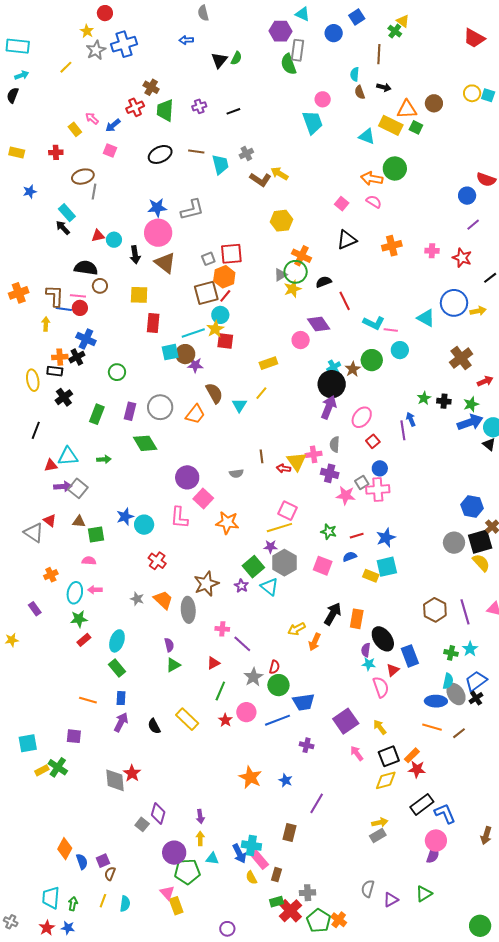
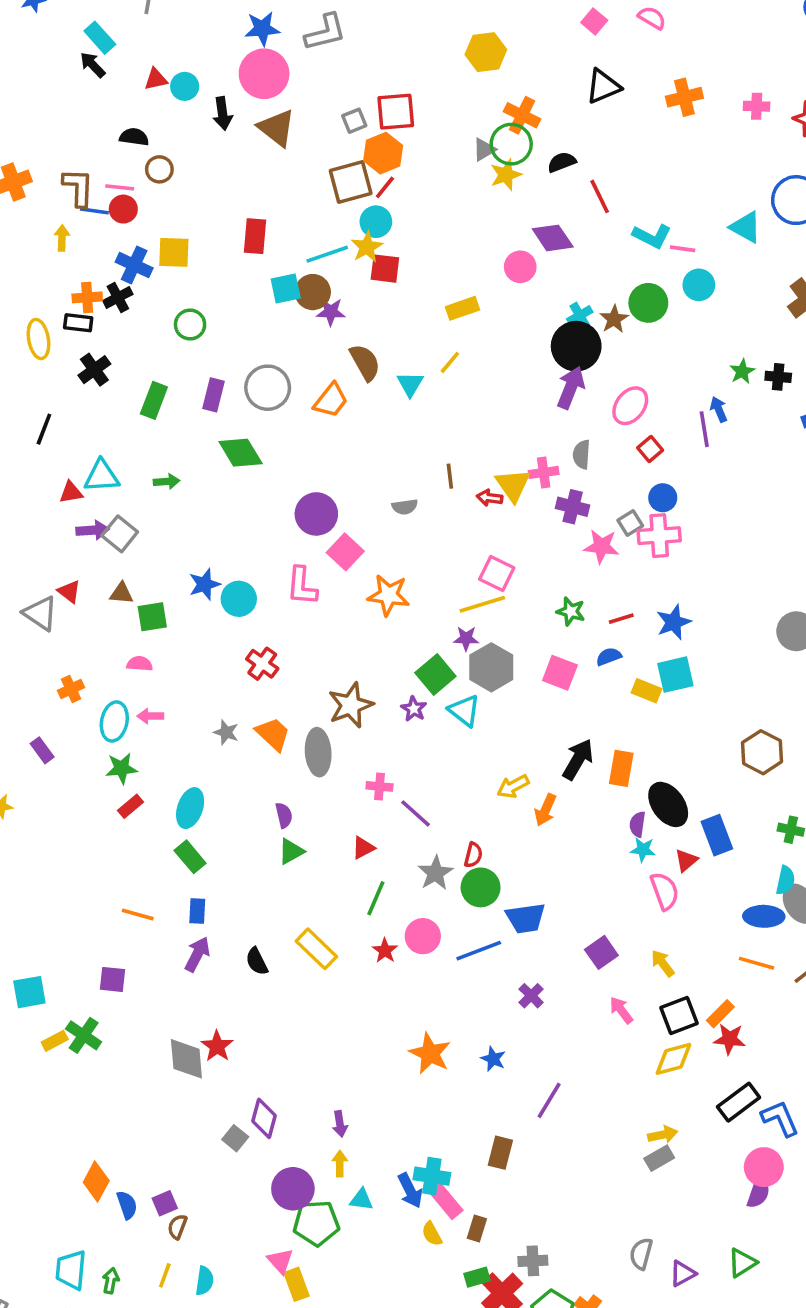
black semicircle: (86, 268) -> (134, 137), size x0.7
yellow square: (139, 295) -> (174, 252), moved
purple square: (346, 721) -> (601, 952), size x0.7
purple cross: (307, 745) -> (531, 996), turned 32

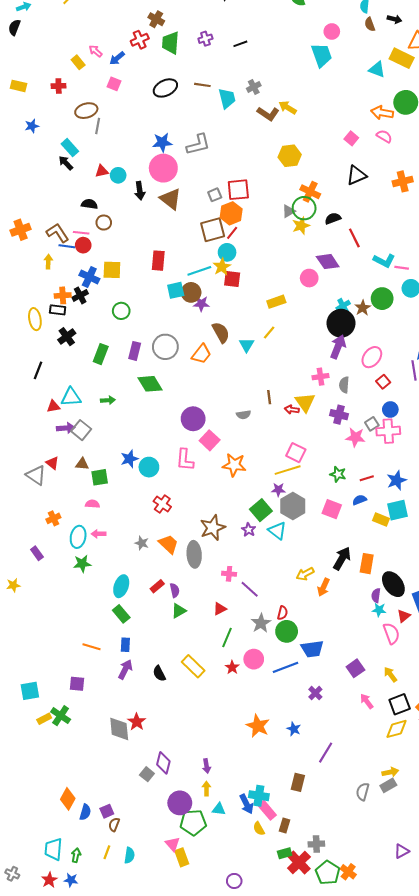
brown L-shape: (78, 187) -> (58, 233), turned -35
pink cross: (544, 472) -> (320, 377), moved
red rectangle: (131, 806) -> (157, 586), moved
blue semicircle: (127, 1205) -> (85, 812), turned 35
gray semicircle: (641, 1254) -> (363, 792), moved

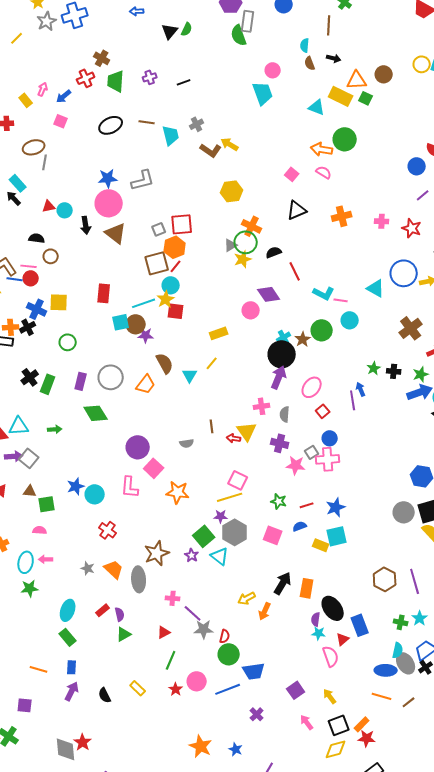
pink arrow: (96, 51) -> (43, 89), turned 72
black cross: (67, 337) -> (30, 377), moved
gray star: (261, 623) -> (204, 629), moved, turned 30
yellow rectangle: (193, 666) -> (138, 688), size x0.7

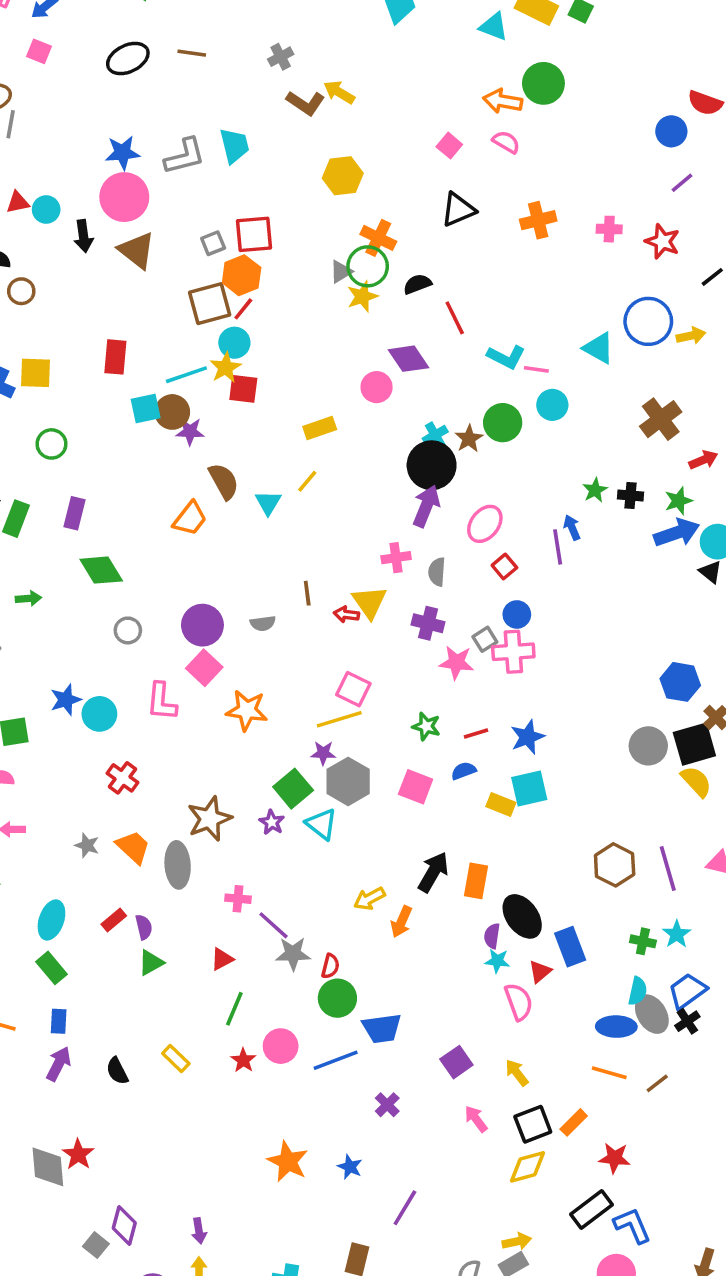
cyan trapezoid: (171, 135) -> (234, 146), moved
gray circle: (111, 377) -> (128, 630), moved, size x0.6
purple circle: (138, 447) -> (202, 625), moved
red star: (367, 738) -> (615, 1158), moved

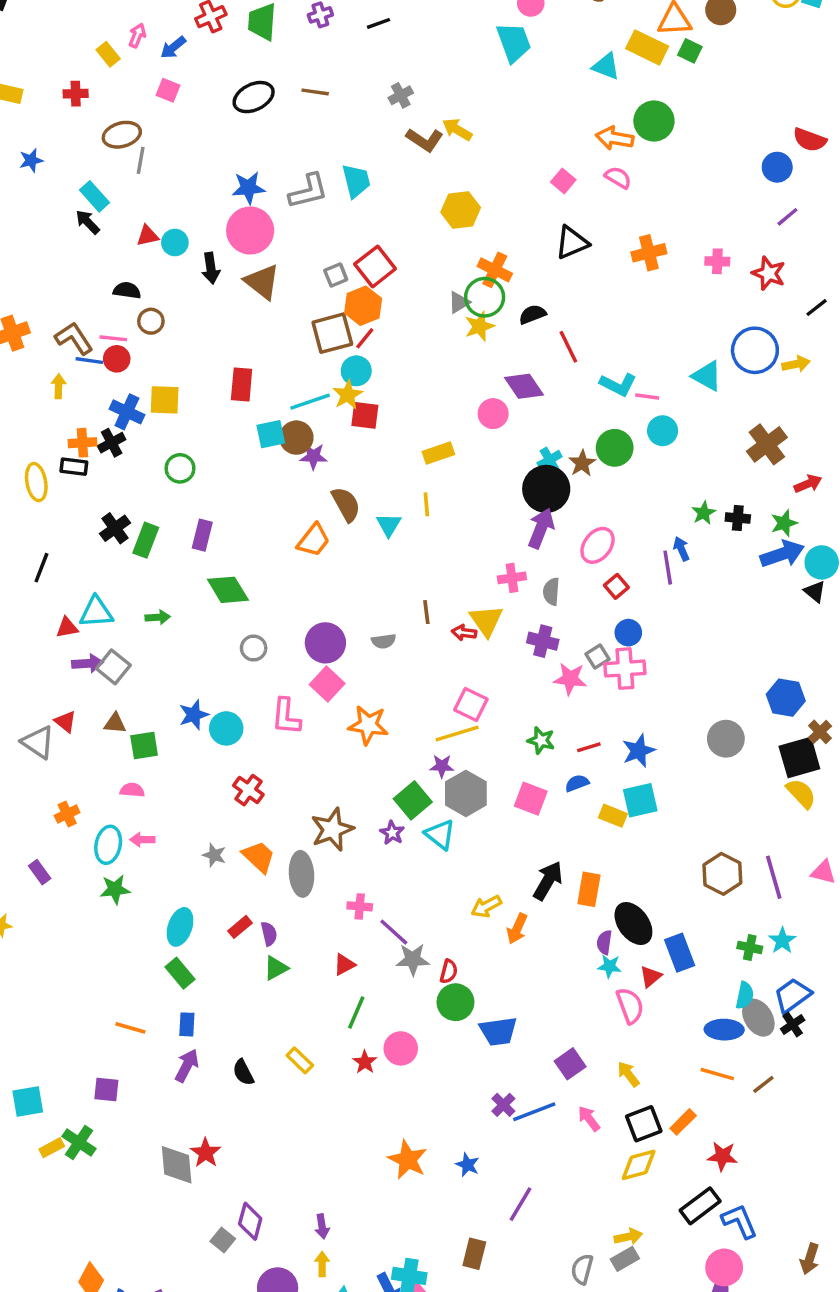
red square: (254, 234) -> (375, 266), turned -33
yellow line: (307, 481) -> (426, 504), turned -45
gray circle: (648, 746) -> (726, 739), moved
blue line: (336, 1060) -> (534, 1112), moved

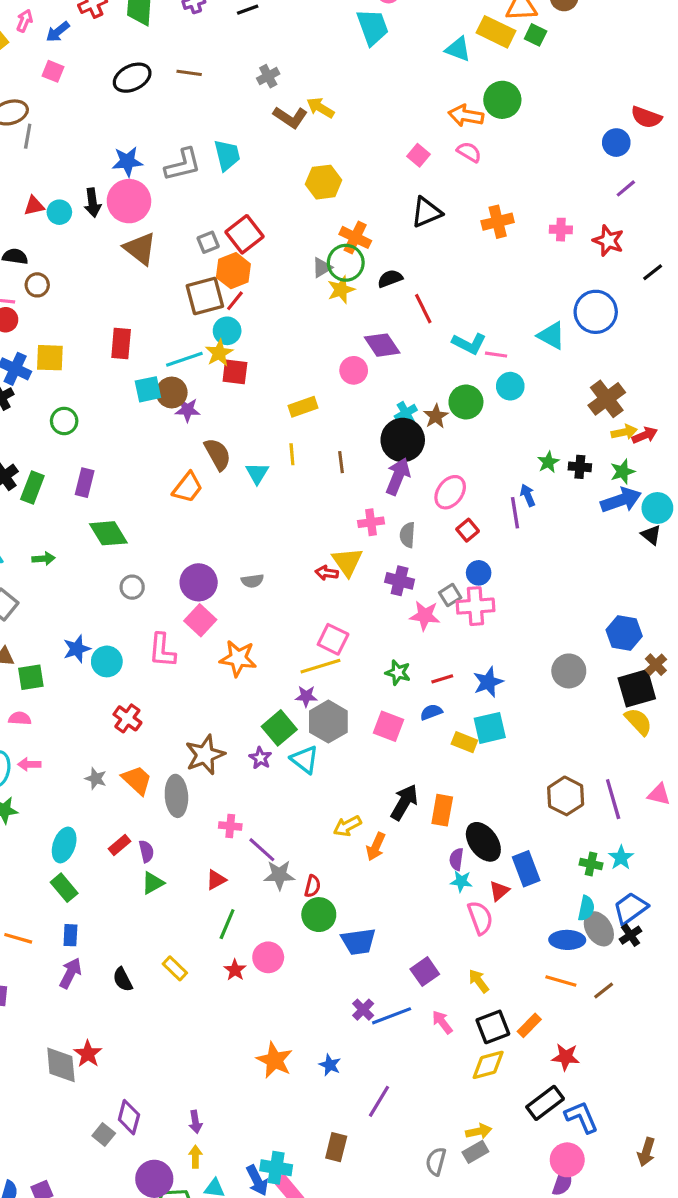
black arrow: (211, 268) -> (93, 203), moved
yellow arrow: (796, 364) -> (624, 432), moved
brown line: (426, 612) -> (341, 462), moved

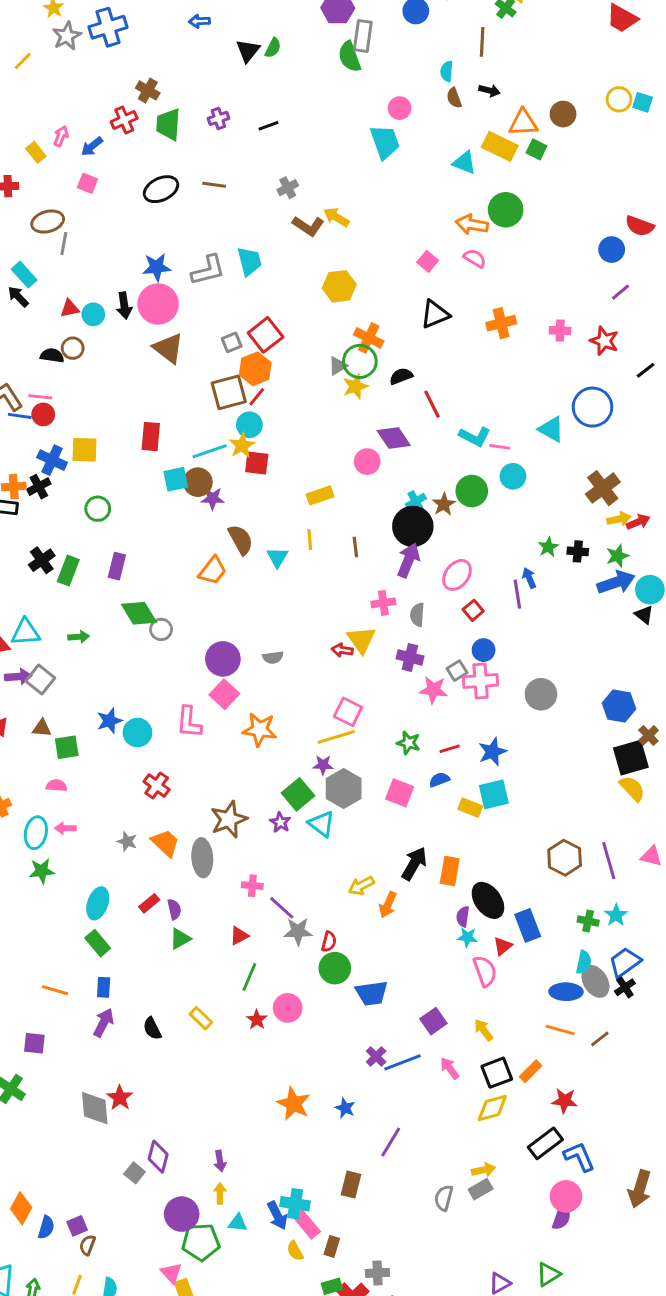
brown circle: (37, 285) -> (73, 348), moved
gray circle: (132, 587) -> (161, 629), moved
gray circle: (569, 671) -> (541, 694), moved
brown arrow: (646, 1152) -> (640, 1189), size x1.4

